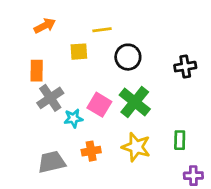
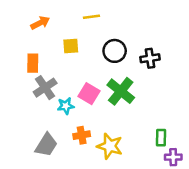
yellow line: (102, 30) -> (91, 17), moved
black cross: (185, 67) -> (150, 58), moved
green rectangle: (180, 140) -> (161, 138), moved
yellow star: (136, 147) -> (110, 146), moved
gray trapezoid: (52, 162) -> (46, 145), turned 135

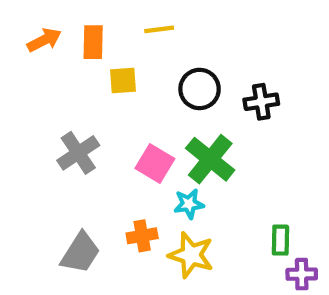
orange arrow: (40, 23) -> (44, 40), moved
orange rectangle: (33, 63) -> (93, 42), moved
cyan star: (66, 106) -> (189, 204), moved

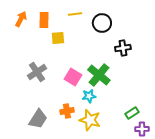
orange arrow: (44, 40) -> (21, 19), turned -35
black circle: (200, 89) -> (102, 23), moved
green rectangle: (280, 240) -> (132, 113), turned 56

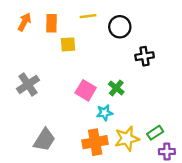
gray cross: (37, 72) -> (28, 84), moved
green cross: (99, 75) -> (116, 88), size x0.6
orange cross: (67, 111) -> (95, 142), moved, size x1.5
yellow star: (90, 120) -> (127, 139), moved, turned -30

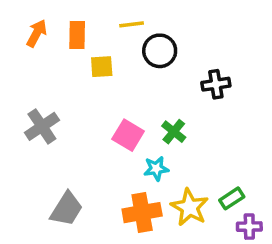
black circle: (120, 27) -> (160, 51), moved
yellow star: (127, 139) -> (190, 207), turned -30

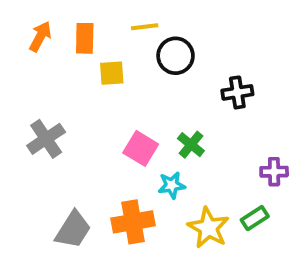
orange cross: (142, 213) -> (133, 222), moved
purple cross: (249, 227) -> (274, 172), moved

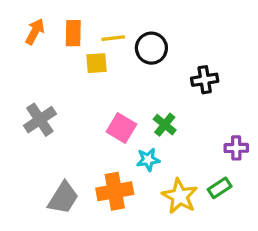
yellow line: (145, 27) -> (113, 38), moved

